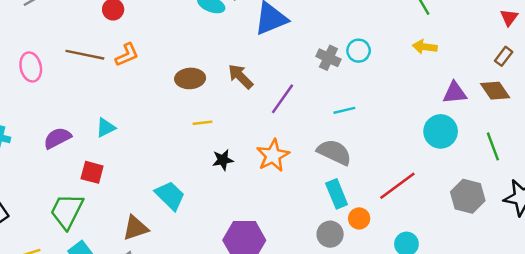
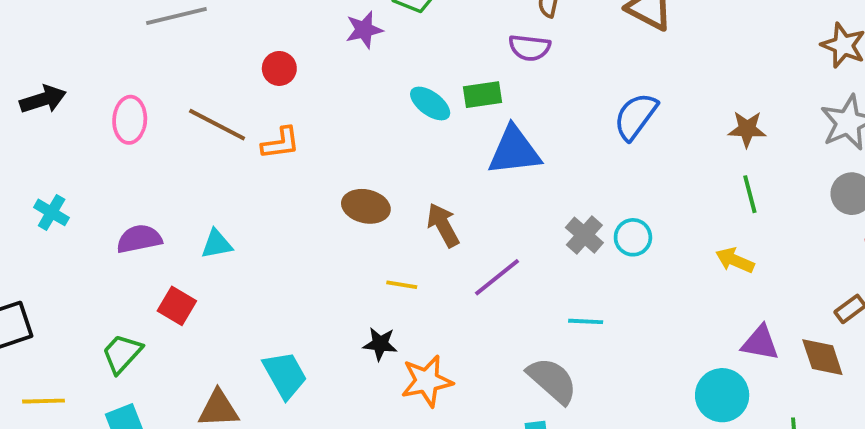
yellow line: (203, 123) -> (402, 285), moved
orange star: (273, 155) -> (427, 381), moved
green trapezoid: (67, 211) -> (122, 354), size x0.7

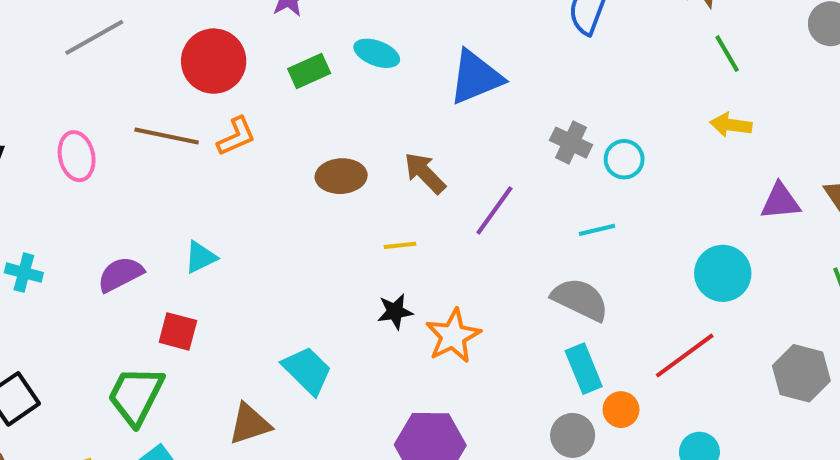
red circle: (279, 68) -> (214, 61), size x1.8
green rectangle: (483, 95) -> (309, 71), moved
cyan circle: (633, 237) -> (624, 159), moved
green trapezoid: (122, 354) -> (136, 396), size x1.4
cyan circle: (722, 395) -> (723, 273), moved

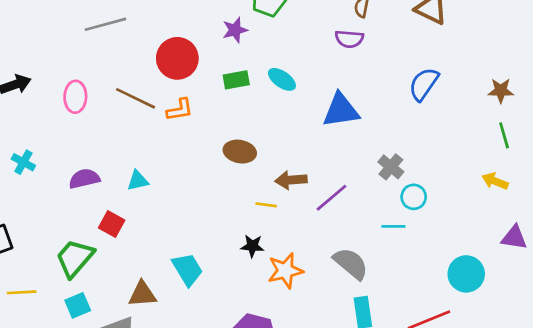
cyan circle: (624, 159) -> (414, 197), moved
brown arrow: (425, 173) -> (291, 180), moved, turned -64
gray semicircle: (580, 299) -> (351, 263), moved

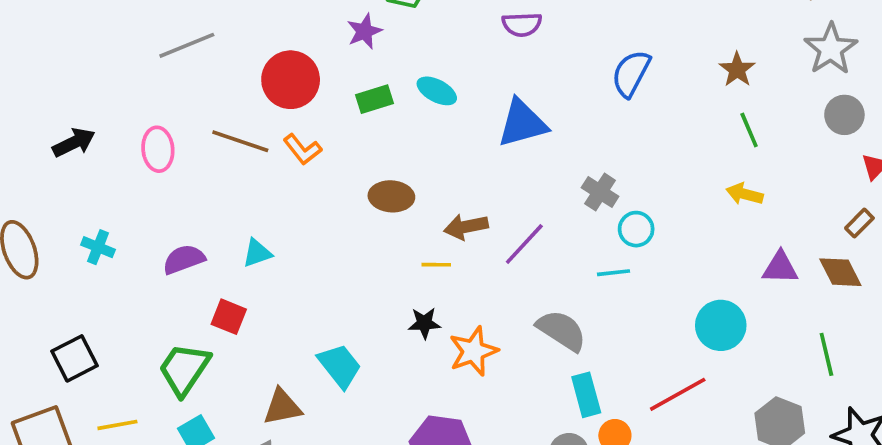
brown star: (501, 91) -> (737, 69), turned -30
orange L-shape: (180, 110) -> (302, 149), turned 68

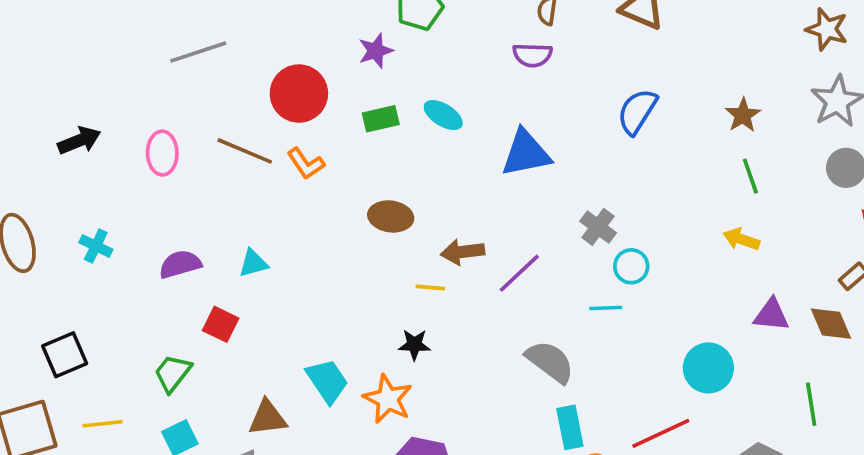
orange star: (473, 351) -> (388, 399), moved, turned -30
green trapezoid: (184, 369) -> (173, 373), size x0.7

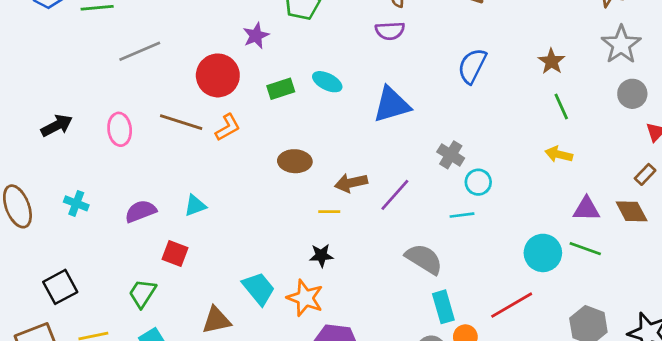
purple star: (376, 51) -> (256, 36), moved
orange L-shape: (306, 164) -> (228, 127), turned -80
green line: (811, 404) -> (585, 249), moved, turned -56

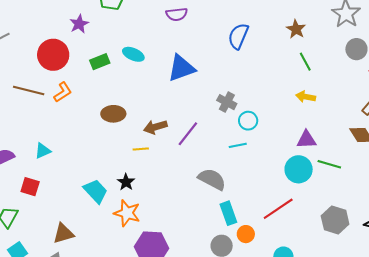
purple triangle: (586, 209) -> (307, 140), moved
black star: (321, 255) -> (126, 182), moved, turned -30
cyan trapezoid: (259, 289) -> (96, 191), moved

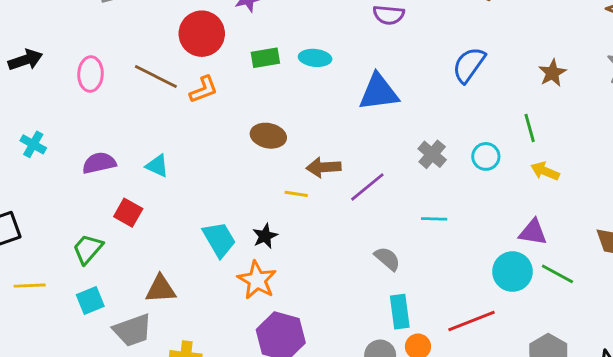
cyan ellipse: (133, 54) -> (315, 58), turned -30
green line: (305, 62) -> (530, 128), moved
cyan circle: (248, 121) -> (486, 156), moved
cyan triangle: (43, 151) -> (157, 166), turned 36
gray semicircle: (212, 179) -> (387, 259), size x0.7

